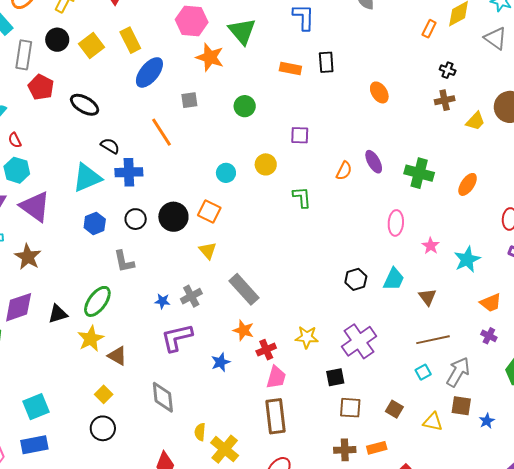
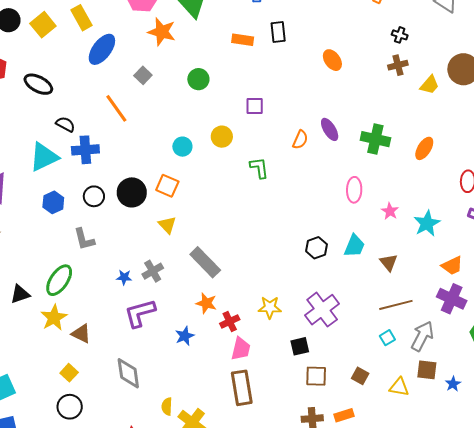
gray square: (189, 100) -> (143, 75), turned -36
purple cross: (489, 336) -> (452, 299), size x1.8

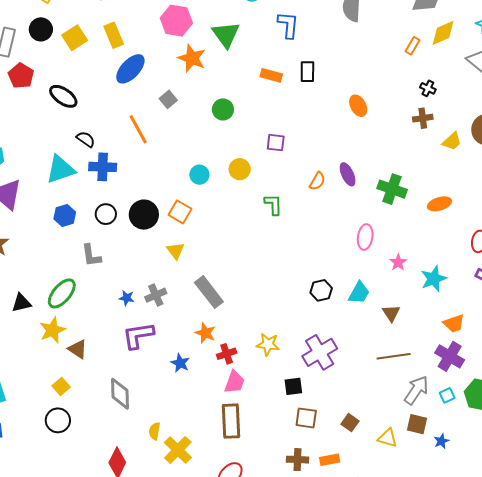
orange ellipse: (424, 148) -> (439, 204), turned 35
blue star: (185, 336) -> (180, 363), turned -30
cyan square: (387, 338) -> (447, 395), moved

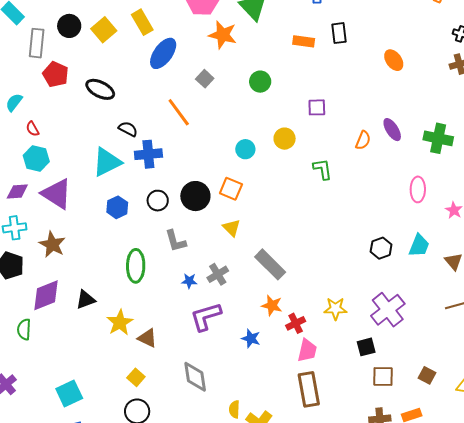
gray L-shape: (91, 256) -> (176, 241), moved
green ellipse: (62, 293) -> (136, 266), moved, turned -32

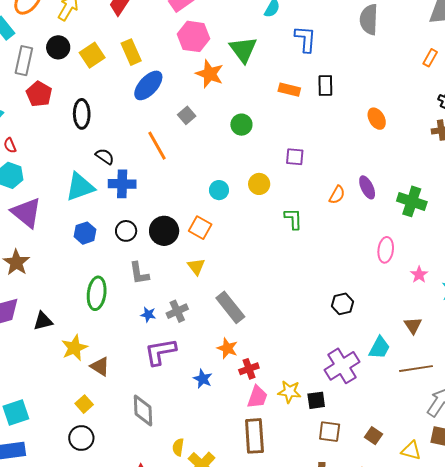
black ellipse: (100, 89) -> (82, 114), turned 56
cyan trapezoid: (419, 246) -> (379, 348), moved
yellow star: (335, 309) -> (289, 392), moved

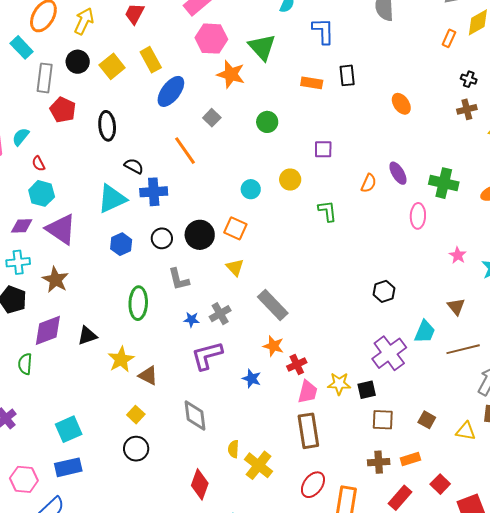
pink ellipse: (386, 250) -> (418, 216), moved

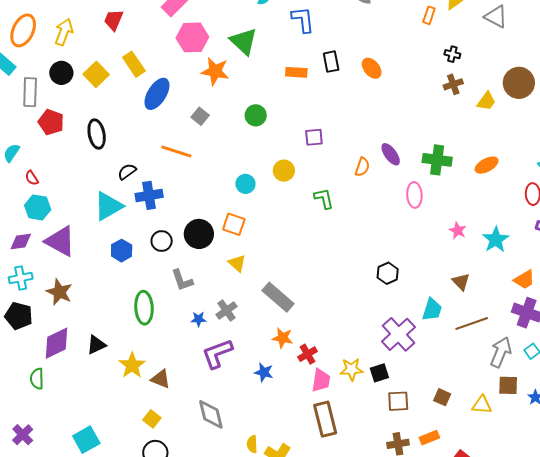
orange ellipse: (401, 104) -> (372, 68), moved
orange line: (185, 151) -> (176, 151), turned -32
black semicircle: (134, 166) -> (127, 172), turned -60

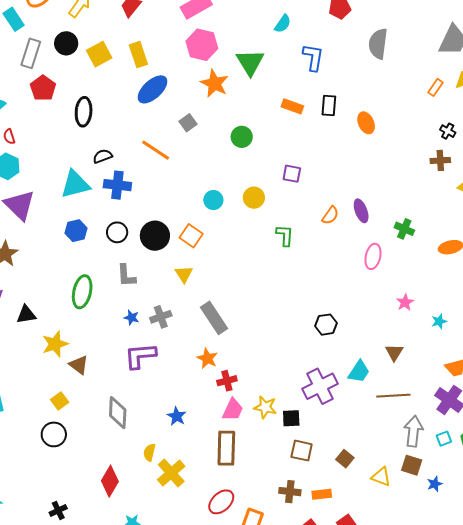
green cross: (437, 160) -> (404, 229), size x0.7
cyan star: (496, 240) -> (439, 321), size x0.6
gray arrow: (501, 352) -> (413, 431), turned -32
blue star: (264, 372) -> (177, 416), moved

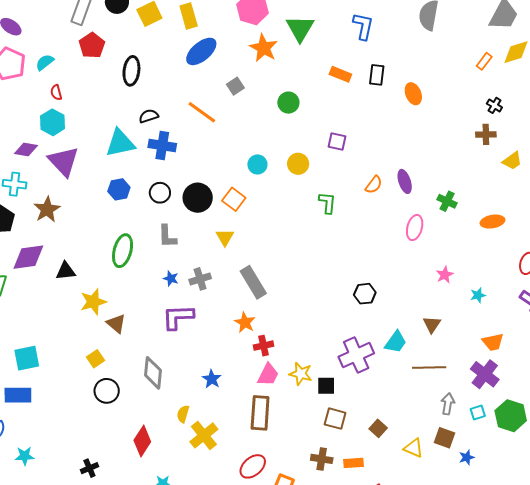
gray arrow: (413, 431) -> (448, 404), size x0.7
black circle: (54, 434) -> (107, 391), moved

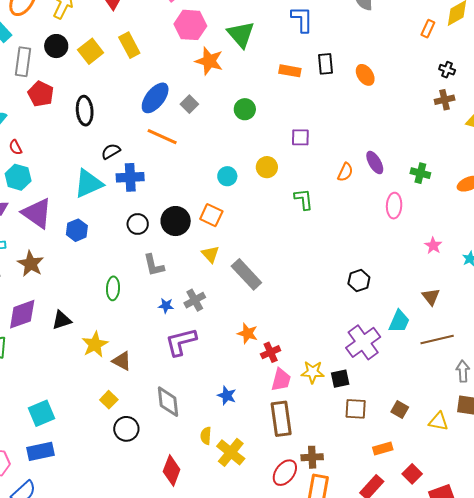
blue ellipse: (201, 51) -> (155, 98), moved
blue hexagon: (119, 189) -> (77, 230), moved
green ellipse: (123, 251) -> (113, 288), size x0.7
gray rectangle: (253, 282) -> (246, 274), moved
brown cross: (322, 459) -> (312, 457), moved

